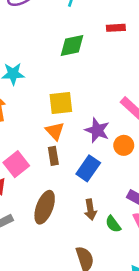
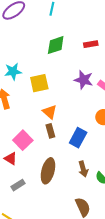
red rectangle: (116, 28) -> (91, 44), moved
yellow square: (61, 103) -> (39, 83), moved
purple star: (97, 130) -> (84, 80), moved

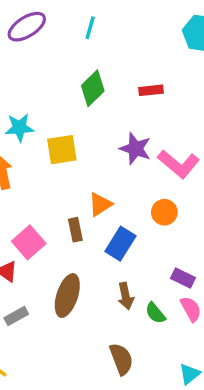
green diamond: (56, 45) -> (93, 88), turned -30
orange triangle: (50, 112) -> (100, 204), moved, turned 42

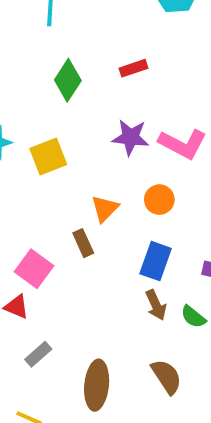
orange circle: (164, 212) -> (159, 200), moved
blue rectangle: (120, 244) -> (156, 261), moved
brown ellipse: (67, 296) -> (97, 385), moved

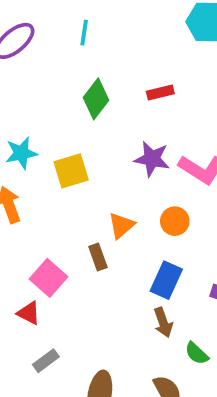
green semicircle: (193, 317) -> (197, 353), moved

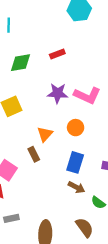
green diamond: (96, 99) -> (20, 63), turned 50
brown arrow: (163, 322) -> (77, 187), turned -35
gray rectangle: (46, 361) -> (11, 218), turned 32

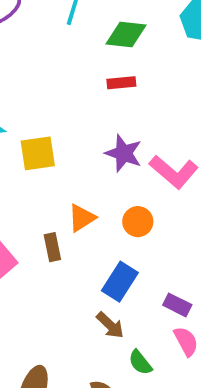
red rectangle: (57, 54) -> (121, 83), moved
green diamond: (20, 63) -> (126, 35), moved

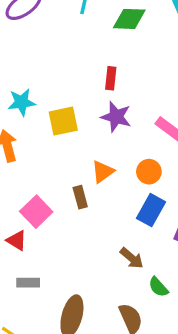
red rectangle: (121, 83) -> (111, 78), moved, turned -75
purple star: (124, 153) -> (116, 117), moved
blue rectangle: (120, 282) -> (151, 210), moved

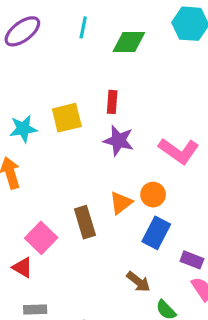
yellow square: (63, 121) -> (67, 118), moved
orange triangle: (103, 172) -> (121, 203), moved
brown rectangle: (80, 197) -> (85, 222), size x1.4

